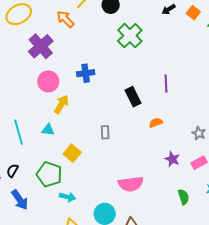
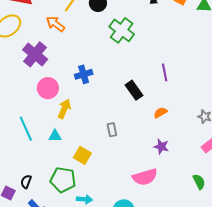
cyan line: (18, 132) -> (26, 129), moved
purple star: (172, 159) -> (161, 147), moved

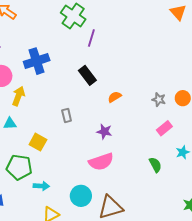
purple line: (165, 72) -> (91, 38), moved, turned 30
blue cross: (84, 74) -> (37, 61), size x1.4
purple star: (161, 147) -> (104, 131), moved

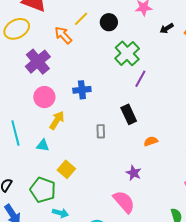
blue cross: (37, 61) -> (82, 90), size x0.7
gray rectangle: (67, 116) -> (101, 131), moved
pink semicircle: (101, 162) -> (124, 202), turned -125

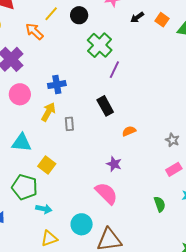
yellow arrow: (57, 120) -> (48, 112), moved
gray rectangle: (101, 131) -> (69, 124), moved
cyan triangle: (43, 145) -> (22, 143), size x1.5

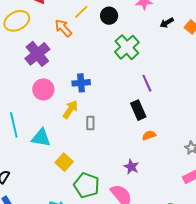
purple line: (114, 70) -> (147, 83), moved, turned -54
black rectangle: (105, 106) -> (138, 110), moved
green pentagon: (25, 187) -> (87, 185), moved

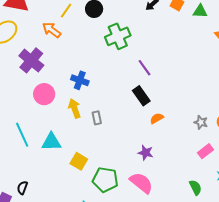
green cross: (127, 47) -> (118, 36), turned 30
blue cross: (81, 83) -> (80, 80), turned 36
yellow arrow: (70, 109) -> (74, 108), turned -42

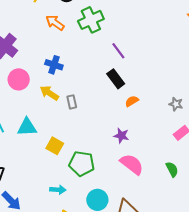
orange arrow: (52, 30) -> (55, 23), moved
yellow arrow: (74, 108) -> (49, 93), turned -36
pink semicircle: (141, 183) -> (132, 164), moved

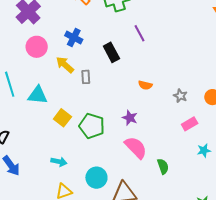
black rectangle: (116, 79) -> (111, 52), moved
orange semicircle: (132, 101) -> (145, 85), turned -144
gray star: (176, 104) -> (180, 96), moved
green pentagon: (82, 164) -> (92, 126), moved
green semicircle: (172, 169) -> (163, 166), moved

